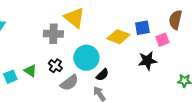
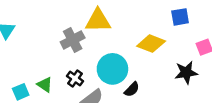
yellow triangle: (74, 18) -> (98, 21), turned -40
blue square: (142, 28) -> (180, 17), moved
gray cross: (53, 34) -> (73, 40), turned -30

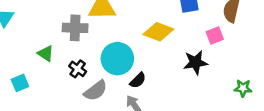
gray cross: (73, 40) -> (75, 28), turned 30
green triangle: (45, 85) -> (46, 53), moved

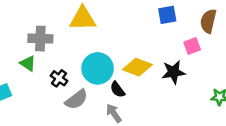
gray cross: (75, 28) -> (40, 39), moved
yellow diamond: (158, 32) -> (137, 67), moved
black semicircle: (138, 80) -> (117, 90), turned 98

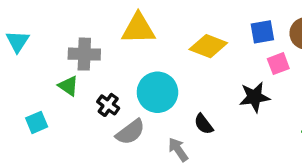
blue square: (167, 15) -> (262, 32), moved
yellow diamond: (137, 67) -> (208, 46), moved
black semicircle: (117, 90) -> (204, 124), moved

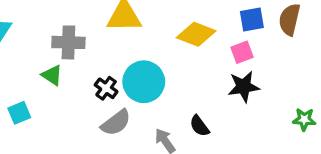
pink square: (278, 64) -> (242, 52), moved
black cross: (108, 105) -> (106, 88), moved
black semicircle: (204, 124) -> (199, 126), moved

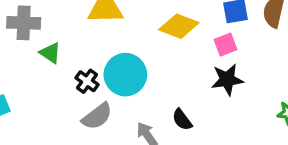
gray cross: (68, 42) -> (24, 23), moved
green triangle: (52, 75) -> (50, 53), moved

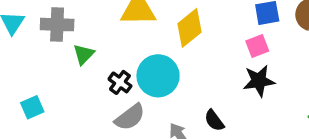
yellow diamond: (179, 26) -> (189, 28), moved, turned -60
green triangle: (50, 53) -> (84, 54), turned 40

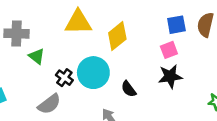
green triangle: (84, 54) -> (37, 56), turned -36
gray semicircle: (130, 117) -> (49, 104), moved
black semicircle: (214, 120) -> (129, 89), moved

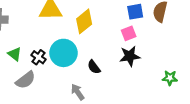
green triangle: (37, 56) -> (15, 54), moved

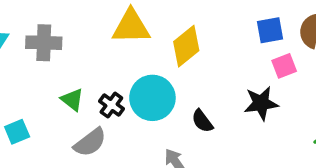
pink square: (129, 33) -> (284, 66), moved

